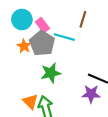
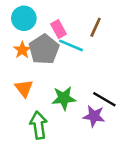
pink rectangle: (42, 25) -> (59, 29), moved
green star: (51, 73) -> (64, 98), moved
orange triangle: (30, 102) -> (24, 88), moved

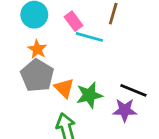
gray pentagon: (44, 49) -> (37, 75), moved
orange triangle: (24, 88) -> (64, 88), moved

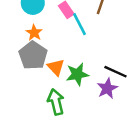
cyan line: (89, 37) -> (79, 24), turned 45
purple star: (125, 110) -> (107, 88), turned -30

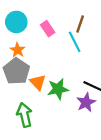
cyan line: (79, 24) -> (75, 42), moved
green arrow: (56, 102) -> (24, 115), moved

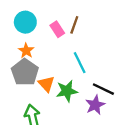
brown line: (80, 24) -> (74, 25), moved
cyan line: (75, 42) -> (80, 63), moved

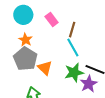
brown line: (74, 25) -> (72, 30), moved
green star: (67, 91) -> (74, 73), moved

